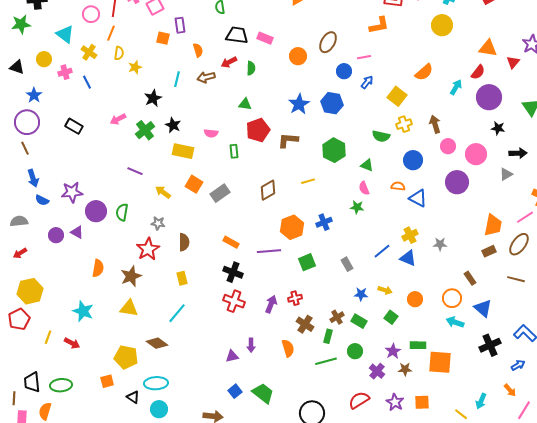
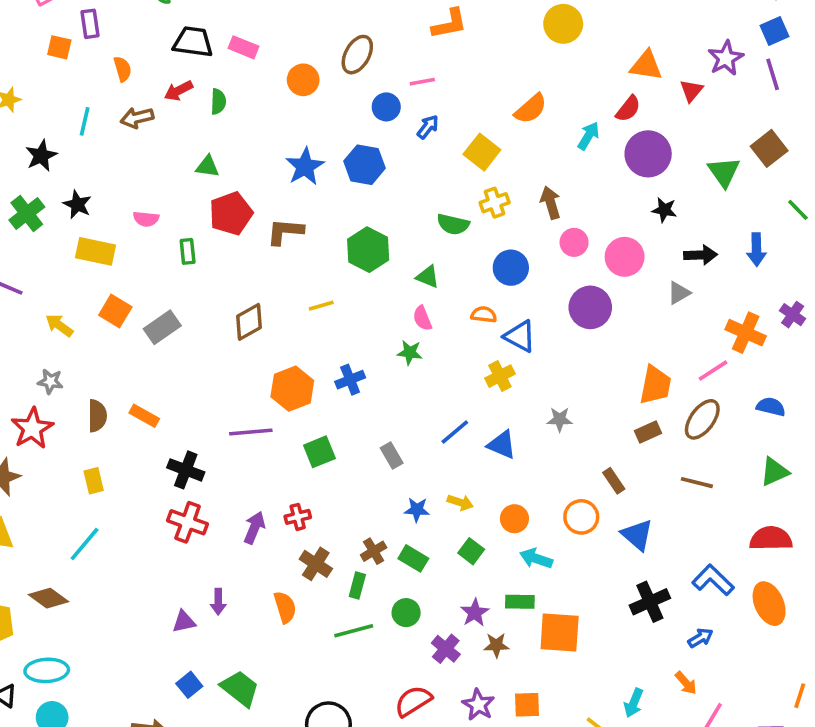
yellow cross: (410, 235) -> (500, 376), moved
orange rectangle: (231, 242) -> (144, 416), moved
cyan arrow: (455, 322) -> (536, 558), moved

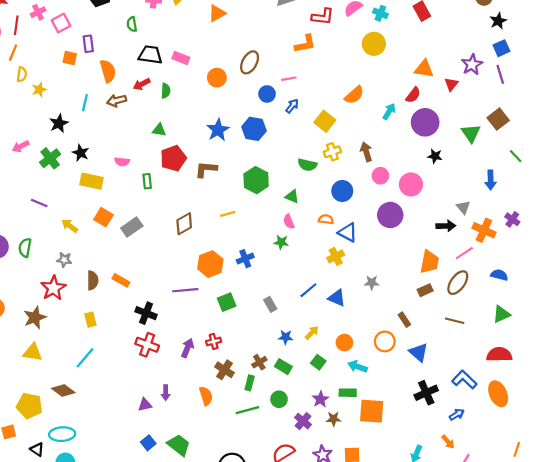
orange semicircle: (123, 69) -> (108, 71), size x1.5
black arrow: (700, 255) -> (446, 226), moved
gray triangle: (679, 293) -> (463, 207), moved, turned -40
yellow arrow: (460, 502) -> (312, 333), turned -64

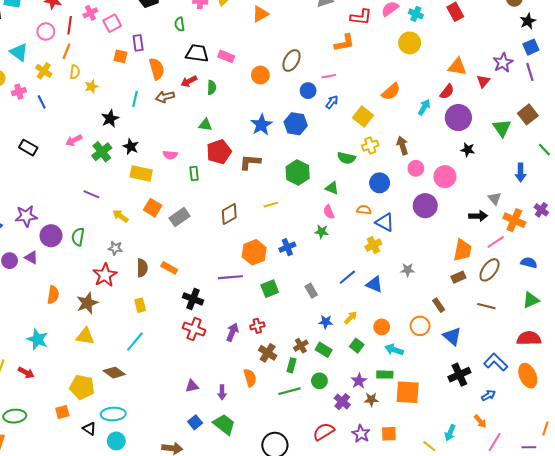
purple arrow: (166, 393) -> (222, 392), moved

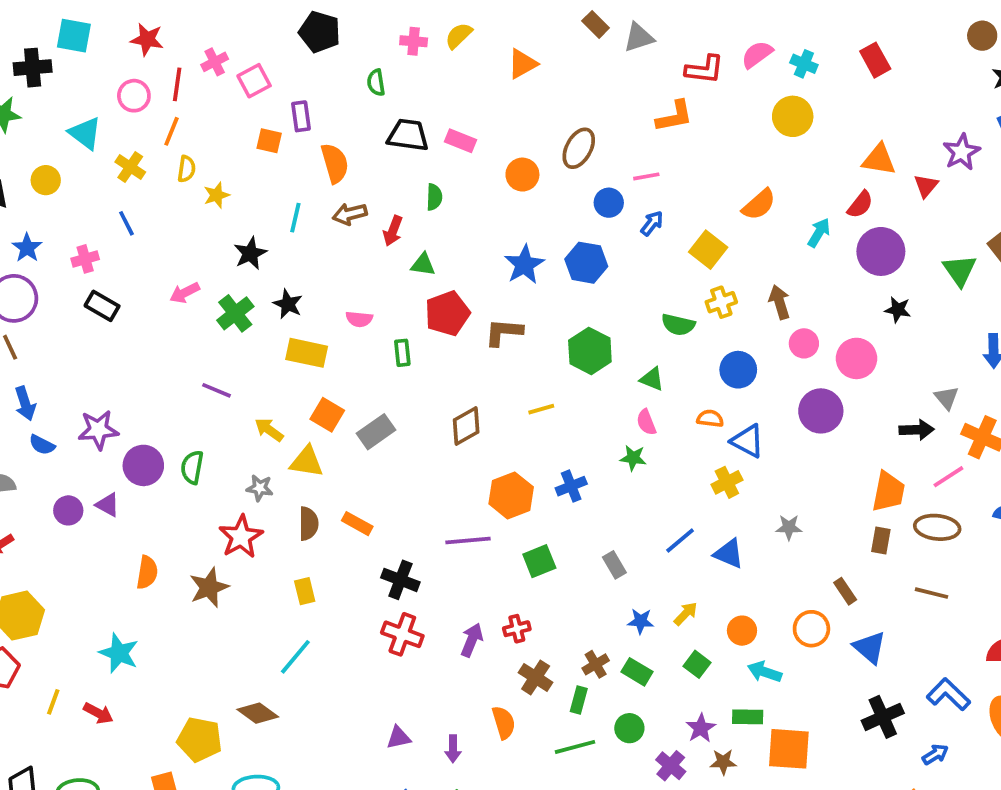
red arrow: (189, 81) -> (393, 231), moved, turned -42
pink cross: (19, 92) -> (85, 259), moved
brown ellipse: (489, 270) -> (937, 527), turned 60
brown rectangle: (458, 277) -> (881, 540), turned -56
yellow triangle: (85, 336) -> (307, 462), moved

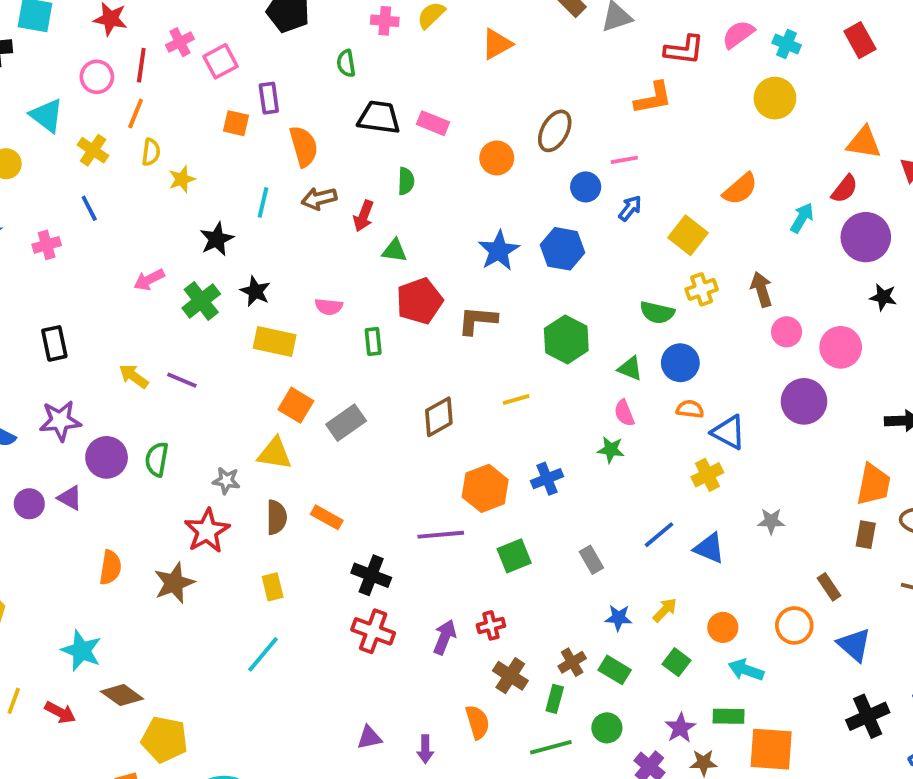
black rectangle: (102, 306) -> (54, 343), moved, turned 48
blue circle: (738, 370) -> (680, 363), moved
yellow arrow: (269, 430) -> (134, 376), moved
brown diamond: (258, 713) -> (122, 695), moved

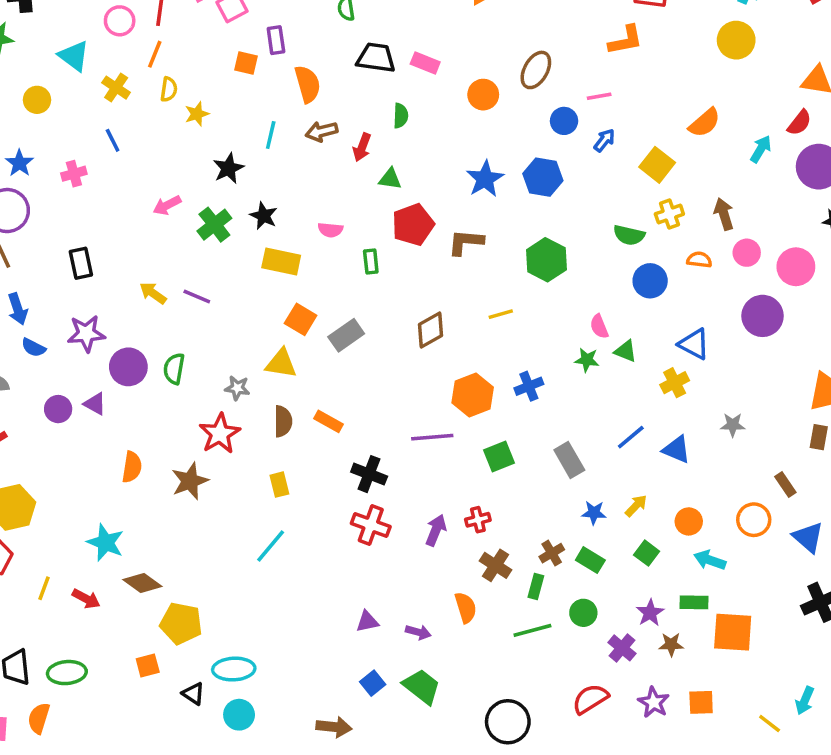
green triangle: (630, 369) -> (625, 351), moved
orange semicircle: (690, 409) -> (699, 260), moved
gray rectangle: (591, 560) -> (569, 460), size x1.4
purple arrow: (425, 749) -> (418, 632), turned -75

